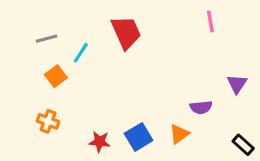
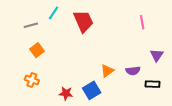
pink line: (210, 21) -> (142, 22), moved
cyan line: (81, 53) -> (54, 13), moved
orange triangle: (179, 134) -> (107, 71), moved
black rectangle: (243, 145) -> (152, 84), moved, turned -40

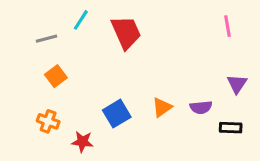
pink line: (142, 22) -> (228, 26), moved
blue square: (92, 90) -> (117, 114), moved
red star: (66, 93) -> (82, 142), moved

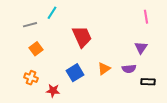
red trapezoid: (126, 32) -> (82, 37), moved
purple triangle: (237, 84) -> (141, 48), moved

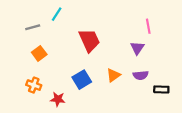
pink line: (146, 17) -> (148, 26), moved
purple triangle: (141, 48) -> (137, 48), moved

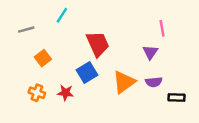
gray line: (33, 27) -> (26, 30), moved
orange triangle: (113, 75) -> (124, 82), size x1.5
blue square: (82, 80) -> (87, 72), moved
red star: (58, 99) -> (66, 93), moved

